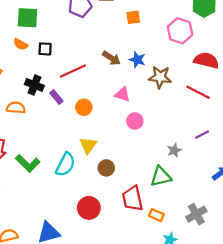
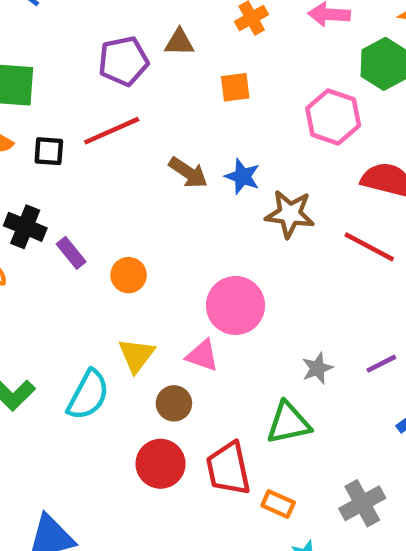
red line: (73, 71) -> (112, 131), moved
pink triangle: (122, 94) -> (202, 355), moved
pink circle: (135, 121) -> (235, 305), size x1.6
purple line: (202, 135) -> (381, 364), moved
red circle: (89, 208) -> (161, 464), moved

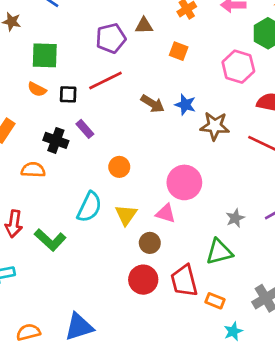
orange square: (235, 87) -> (179, 51), turned 30
purple rectangle: (71, 253) -> (85, 129), moved
cyan semicircle: (88, 395) -> (89, 207), moved

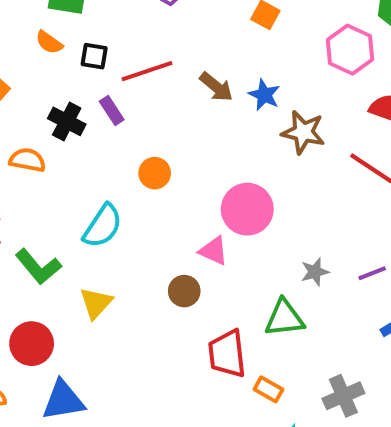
red line: (105, 80) -> (147, 71), moved
yellow triangle: (126, 215) -> (96, 303), moved
red circle: (143, 280) -> (32, 344), moved

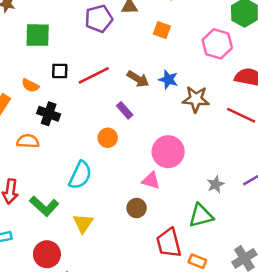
orange semicircle: (49, 42) -> (30, 86), moved
purple rectangle: (112, 110) -> (125, 110), moved

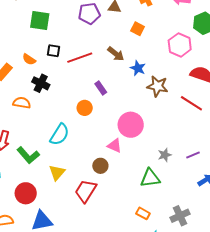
brown arrow: (138, 79) -> (116, 54), moved
red trapezoid: (169, 243) -> (86, 191), moved, turned 40

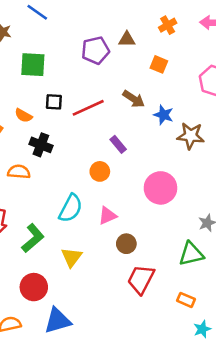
pink triangle: (114, 146) -> (107, 216), moved, turned -42
green L-shape: (28, 155) -> (33, 238), turned -85
red trapezoid: (86, 191) -> (141, 279), moved

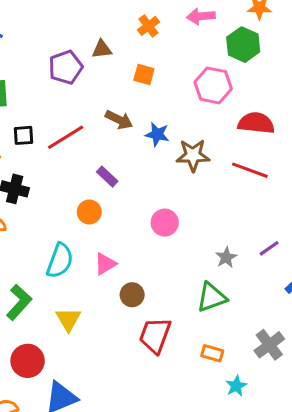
pink circle: (160, 188) -> (165, 223), size x0.7

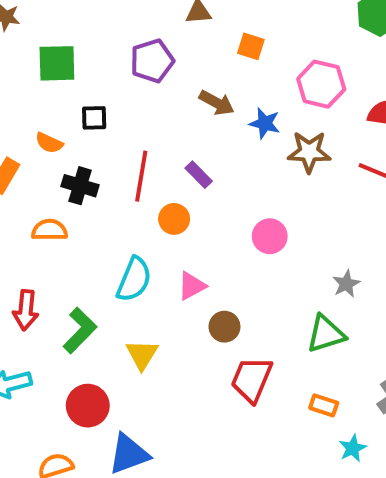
purple pentagon: (66, 67) -> (152, 61), moved
pink hexagon: (213, 85) -> (321, 84), moved
red line: (66, 137) -> (141, 176), moved, turned -51

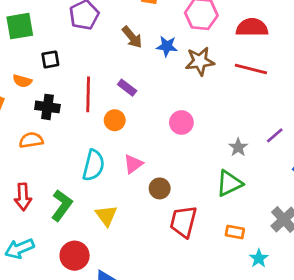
brown arrow: (217, 103) -> (132, 37), turned 30

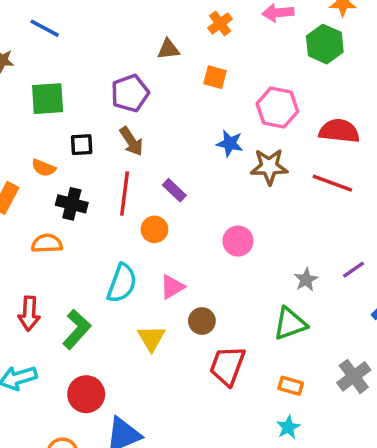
brown arrow: (132, 37) -> (131, 141), moved
yellow triangle: (106, 216) -> (151, 338), moved
cyan star: (259, 258) -> (288, 427), moved

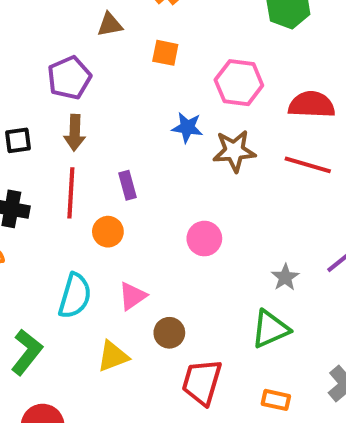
brown arrow: (131, 141) -> (75, 133), turned 40
purple rectangle: (174, 190) -> (127, 185), turned 35
yellow triangle: (151, 338) -> (113, 356), turned 44

